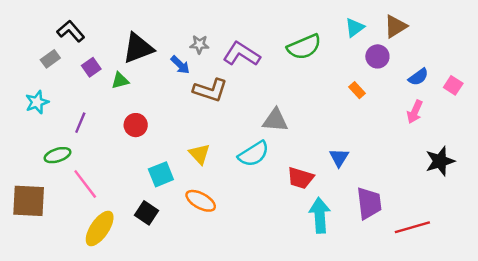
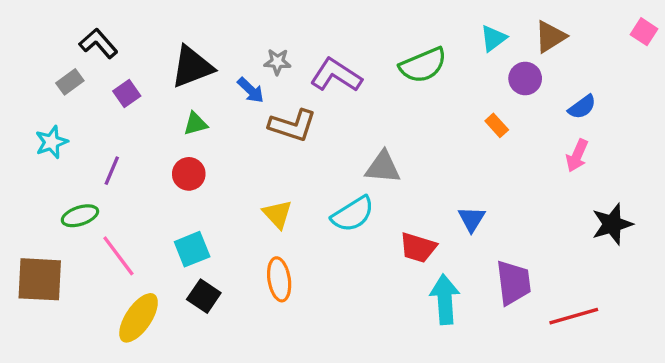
green triangle: (120, 81) -> (195, 124), moved
pink square: (453, 85) -> (644, 32), moved
cyan square: (161, 174) -> (192, 249), moved
orange ellipse: (201, 201) -> (279, 279), turned 52

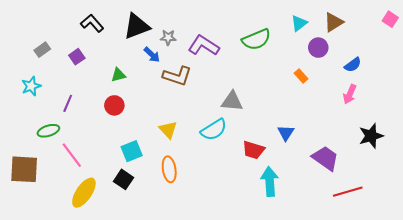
black L-shape: (98, 43) -> (92, 23), moved
black triangle: (192, 67) -> (137, 26), moved
cyan square: (192, 249) -> (132, 151), moved
purple trapezoid: (513, 283) -> (325, 158), moved, turned -48

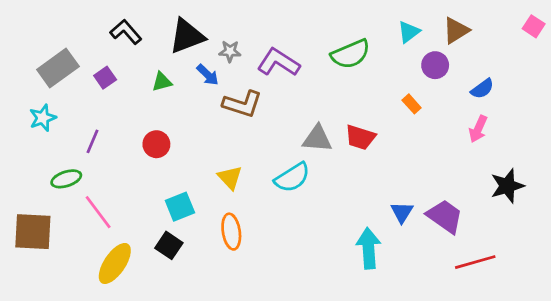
gray rectangle: (42, 50) -> (58, 68), size x1.8
green triangle: (118, 75) -> (162, 82), moved
blue triangle: (286, 133) -> (402, 212), moved
red trapezoid: (253, 150) -> (360, 137), moved

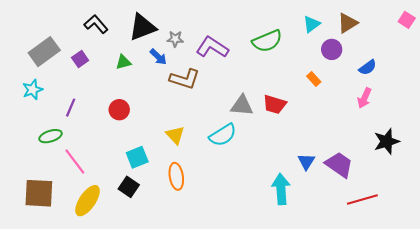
brown square: (33, 232) -> (39, 193), moved

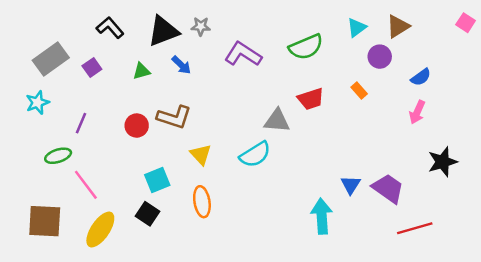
gray star: (175, 39) -> (201, 26), moved
brown L-shape: (185, 79) -> (174, 117), moved
red trapezoid: (275, 104) -> (311, 99), moved, turned -35

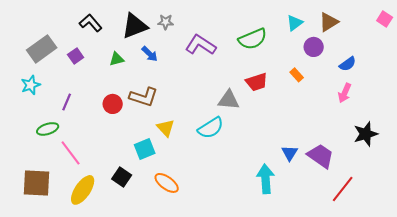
cyan square: (157, 180) -> (145, 149), moved
orange ellipse: (202, 202) -> (167, 183), moved, turned -45
red line: (415, 228) -> (343, 189), turned -36

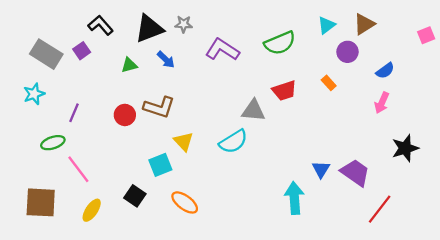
pink square: (385, 19) -> (426, 35), moved, turned 35
gray rectangle: (42, 49) -> (46, 54), turned 68
purple square: (76, 56) -> (82, 51), moved
yellow ellipse: (83, 190) -> (92, 210), size x0.7

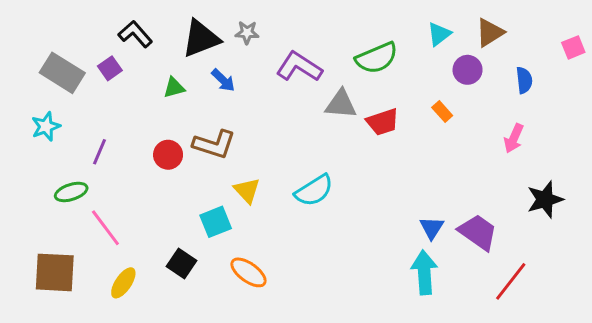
blue semicircle: (385, 71) -> (524, 80), moved, turned -60
gray triangle: (253, 111) -> (341, 104), moved
cyan arrow: (294, 198) -> (424, 272), moved

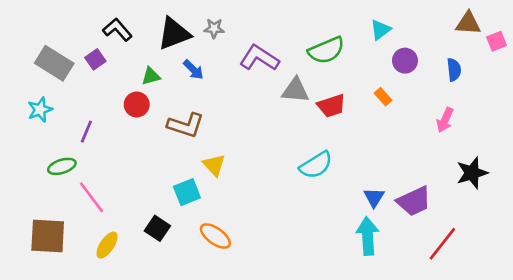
brown triangle: (490, 33) -> (468, 23), moved, turned 36
red circle: (168, 155) -> (137, 104), moved
cyan semicircle: (314, 190) -> (316, 165), moved
purple trapezoid: (478, 232) -> (414, 201), turned 120

